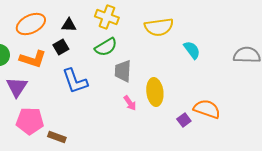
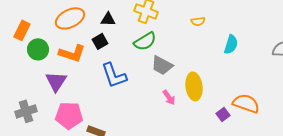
yellow semicircle: (159, 27) -> (198, 21), size x0.5
cyan semicircle: (192, 50) -> (231, 44), turned 54
gray trapezoid: (123, 71) -> (162, 65), turned -65

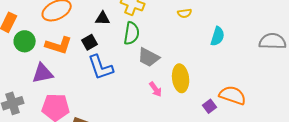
black triangle: (108, 19) -> (103, 18), moved
black square: (100, 41) -> (90, 42), moved
green semicircle: (145, 41) -> (132, 33), turned -50
purple triangle: (56, 81) -> (43, 73), turned 45

